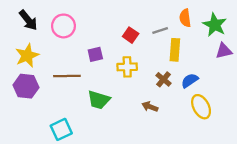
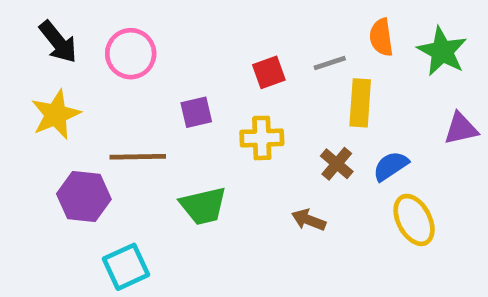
red square: (131, 35) -> (269, 72), turned 35
purple triangle: (224, 51) -> (461, 129), moved
purple hexagon: (26, 86) -> (84, 197), moved
green trapezoid: (99, 100) -> (203, 206), turned -30

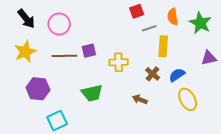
red square: (269, 72) -> (137, 11), moved
brown line: (138, 157) -> (64, 56), moved

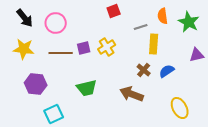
red square: (137, 11) -> (114, 11), moved
yellow star: (25, 52) -> (24, 49), turned 30
yellow cross: (119, 62) -> (107, 47), moved, turned -30
brown arrow: (140, 99) -> (132, 94), size x1.6
yellow ellipse: (188, 99) -> (180, 108), moved

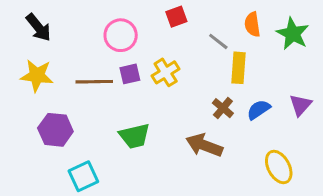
pink circle: (56, 23) -> (121, 35), moved
gray line: (141, 27) -> (218, 41), turned 56
purple triangle: (197, 55) -> (300, 105), moved, turned -35

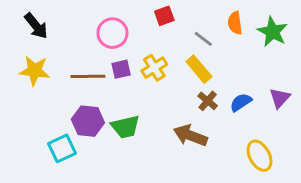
yellow rectangle: (238, 68) -> (199, 69), moved, turned -44
purple hexagon: (55, 130) -> (88, 121), moved
cyan square: (83, 176) -> (62, 148), moved

